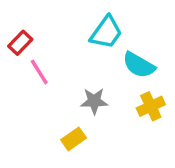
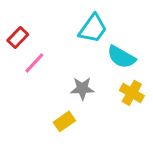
pink line: (39, 72) -> (34, 63), turned 75
yellow cross: (151, 106) -> (132, 93), turned -35

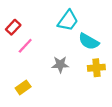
yellow cross: (132, 93) -> (96, 68), turned -35
yellow rectangle: (64, 121) -> (23, 87), moved

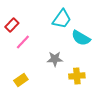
yellow cross: (96, 68) -> (77, 76), moved

